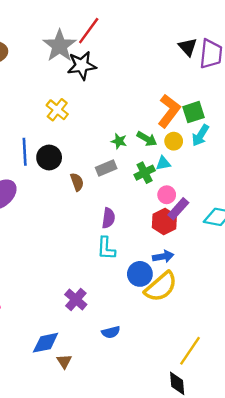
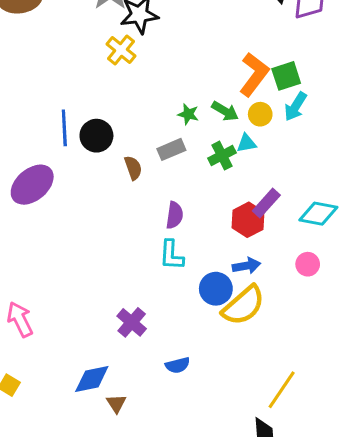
yellow cross: (57, 110) -> (121, 50), moved
pink circle: (167, 195) -> (308, 264), moved

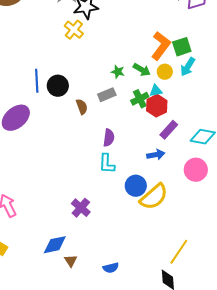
red hexagon: (248, 220) -> (157, 106), moved
pink circle: (308, 264) -> (196, 170), size x1.5
blue arrow: (246, 266) -> (156, 155), moved
blue semicircle: (178, 365) -> (111, 268), moved

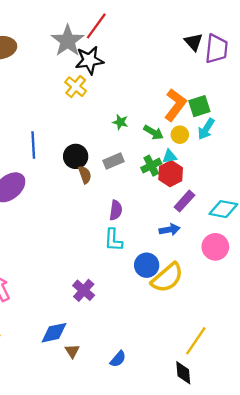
green star: (118, 72) -> (120, 122), moved
black circle: (58, 86) -> (76, 156), moved
blue semicircle: (111, 268) -> (118, 359), turned -35

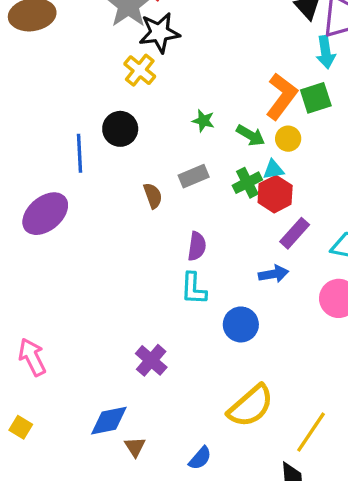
cyan arrow: (206, 129) -> (326, 52), moved, turned -40
black circle: (76, 156) -> (120, 129), moved
yellow semicircle: (167, 278) -> (251, 406), moved

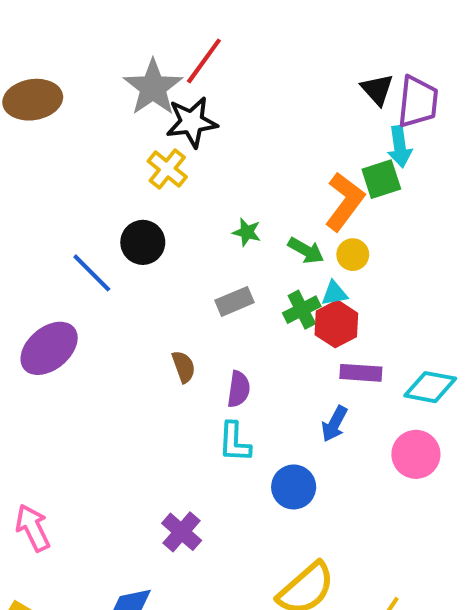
green square: (316, 98) -> (381, 179), moved
blue line: (79, 153) -> (92, 273), turned -42
brown semicircle: (153, 196) -> (184, 367), moved
purple rectangle: (295, 233) -> (361, 373), turned 52
blue arrow: (273, 274) -> (334, 424), turned 128

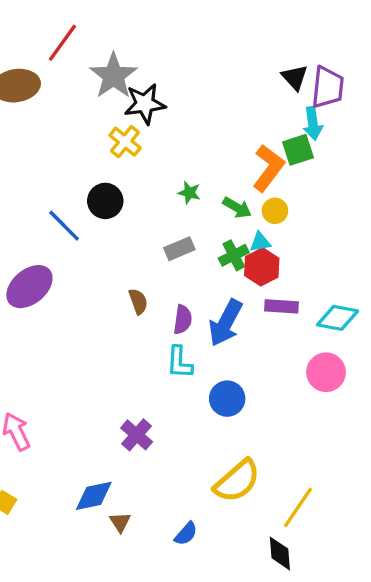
red line: (204, 61) -> (62, 43), moved
blue arrow: (334, 424) -> (226, 323), moved, size x1.6

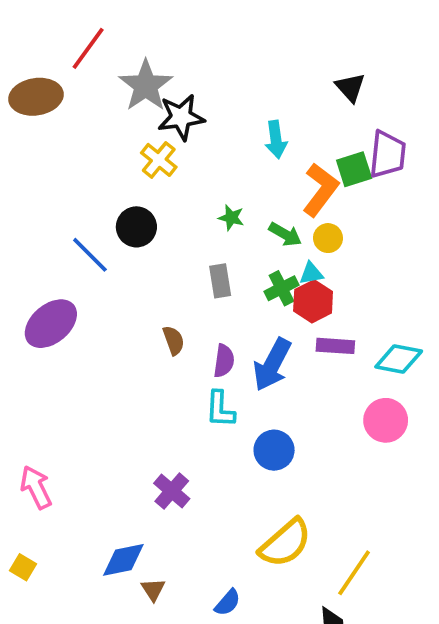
purple trapezoid: (328, 87) -> (388, 154), moved
cyan arrow: (313, 123) -> (276, 139), moved
gray rectangle: (179, 249) -> (220, 281), turned -76

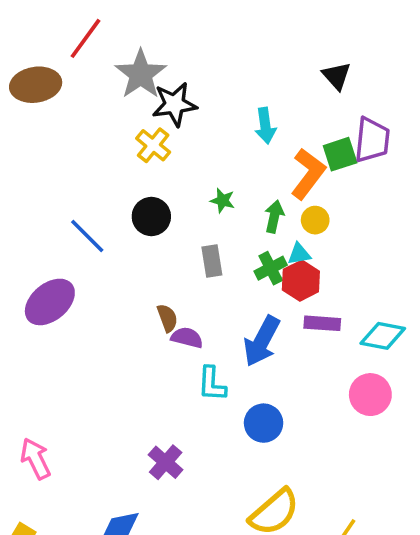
black circle: (136, 227) -> (151, 217), moved
green arrow: (285, 234) -> (274, 217), turned -108
purple semicircle: (224, 361) -> (187, 338), moved, turned -84

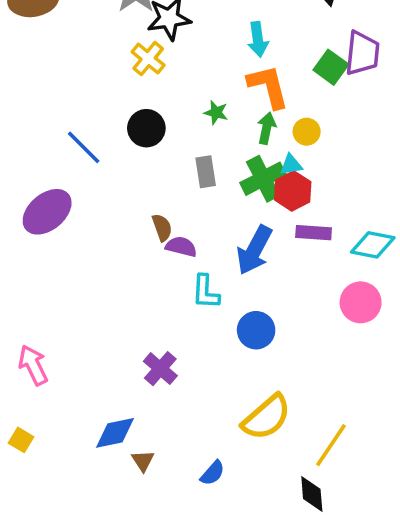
green square: (340, 154) -> (331, 67), turned -36
orange L-shape: (308, 174) -> (268, 86), moved, turned -51
green cross: (271, 268) -> (263, 179), size x1.4

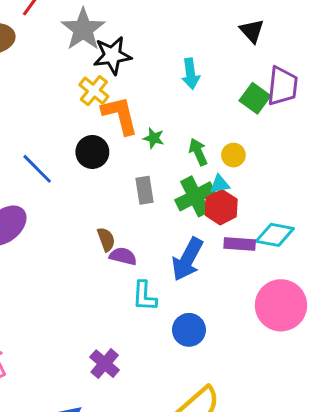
orange L-shape: (268, 86) -> (120, 115), moved
green arrow: (267, 128) -> (198, 152), turned -36
cyan diamond: (373, 245) -> (275, 235), moved
pink circle: (361, 302) -> (281, 305), size x1.4

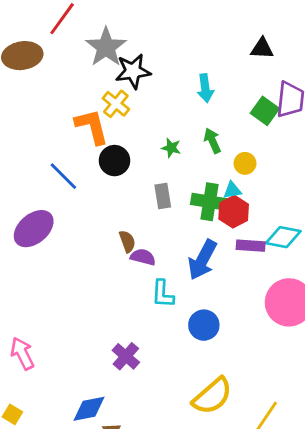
black triangle: (252, 31) -> (262, 48), turned -45
orange L-shape: (120, 115) -> (92, 127), moved
green arrow: (198, 152) -> (212, 141), moved
green cross: (195, 196) -> (210, 202), turned 36

